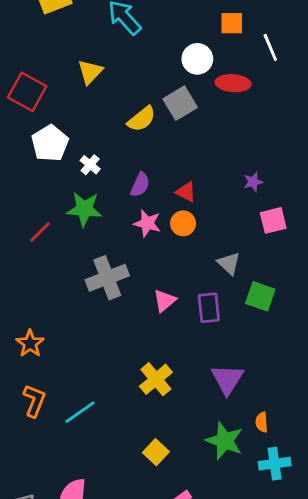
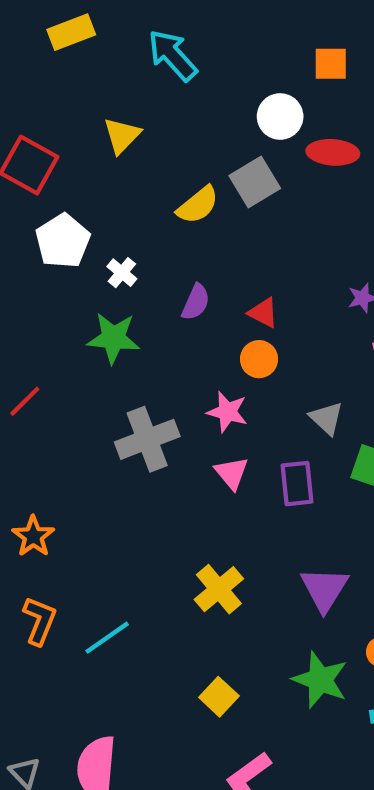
pink star: (147, 223) -> (227, 412), moved
red line: (40, 232) -> (25, 401), moved
pink triangle: (164, 301) -> (232, 473), turned -30

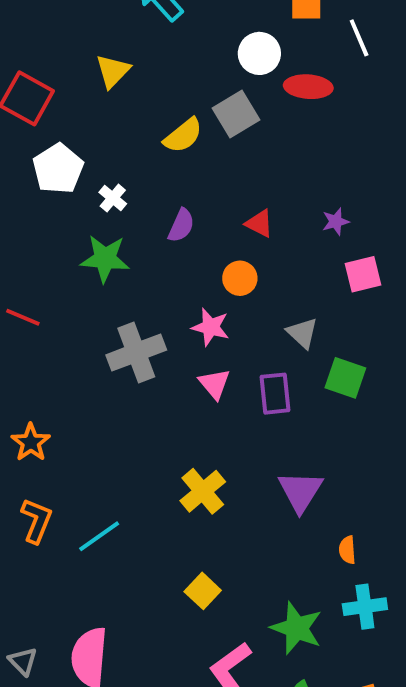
red triangle: (263, 313) -> (259, 223), moved
red line: (25, 401) -> (23, 317), turned 68
green star: (320, 680) -> (297, 628), moved

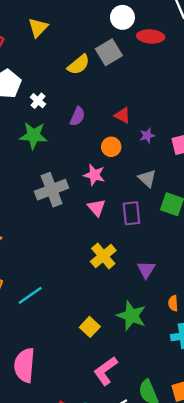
purple star: (336, 222) -> (147, 136), moved
yellow cross: (203, 491) -> (103, 256), moved
purple triangle: (300, 491) -> (146, 270), size x0.7
green star: (297, 628) -> (131, 316), moved

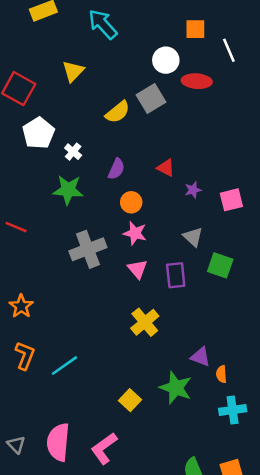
orange circle: (111, 147) -> (131, 202), moved
purple triangle: (146, 270) -> (200, 357), moved, turned -42
pink L-shape: (106, 371) -> (104, 448), moved

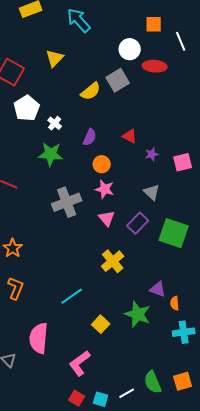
green square: (220, 265) -> (174, 233), moved, size x1.4
purple rectangle: (176, 275) -> (138, 223), turned 50
cyan line: (64, 366) -> (72, 296), moved
pink semicircle: (58, 442) -> (39, 338), moved

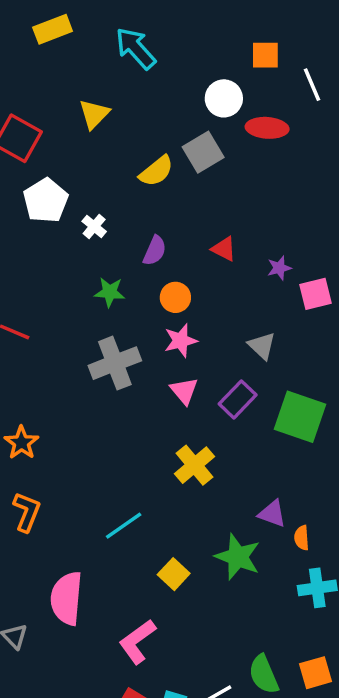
green star: (51, 154) -> (110, 292), moved, size x0.7
purple star: (152, 154) -> (279, 268), moved
pink star: (105, 189) -> (181, 341), turned -30

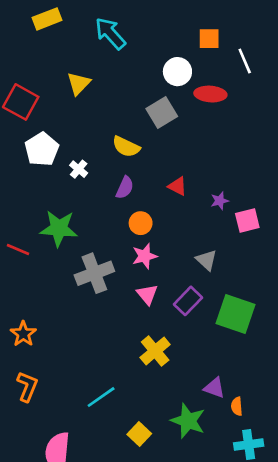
yellow semicircle: (156, 171) -> (126, 147), moved, turned 64
green star: (110, 292) -> (59, 228), moved, size x1.6

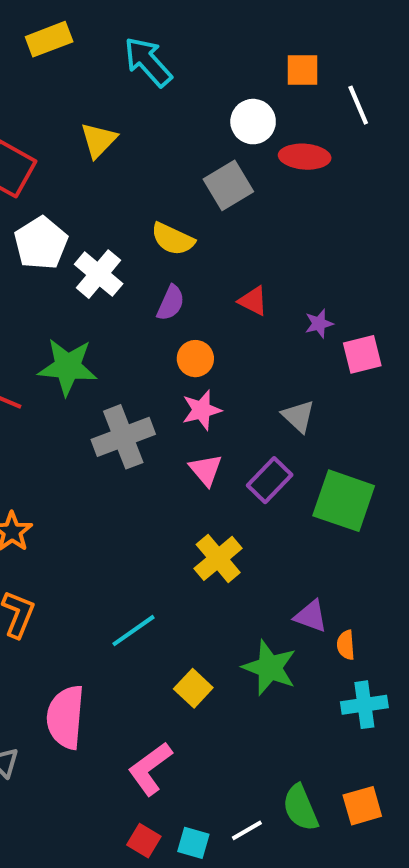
white cross: (79, 169) -> (99, 274), size x1.6

